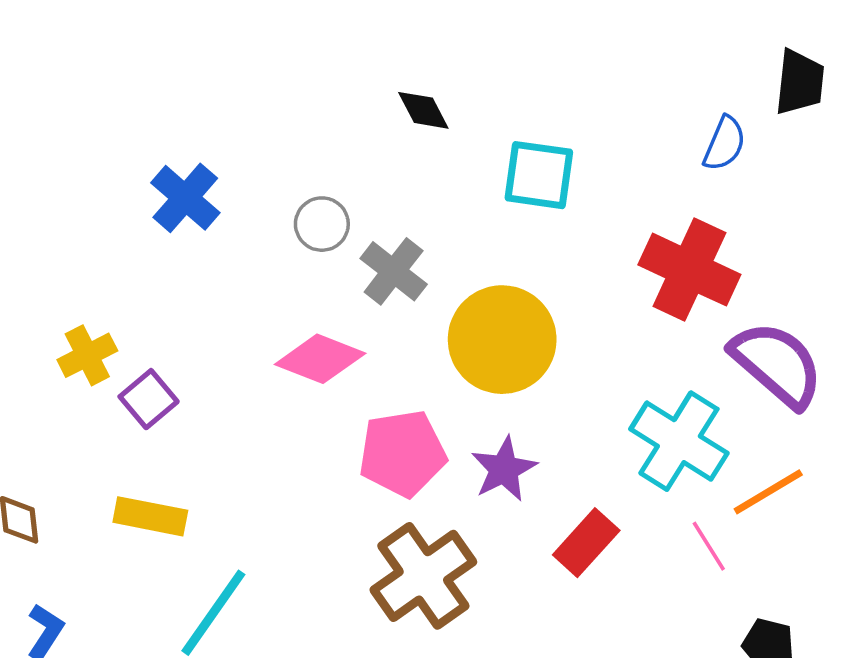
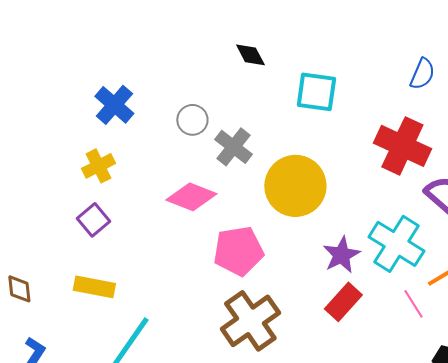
yellow cross: (87, 355) -> (98, 166), moved
purple star: (504, 469) -> (341, 255), moved

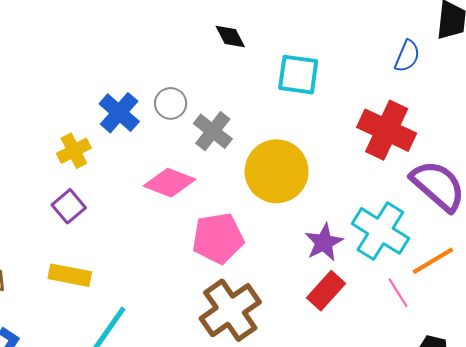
blue cross: (114, 105) -> (119, 113), moved

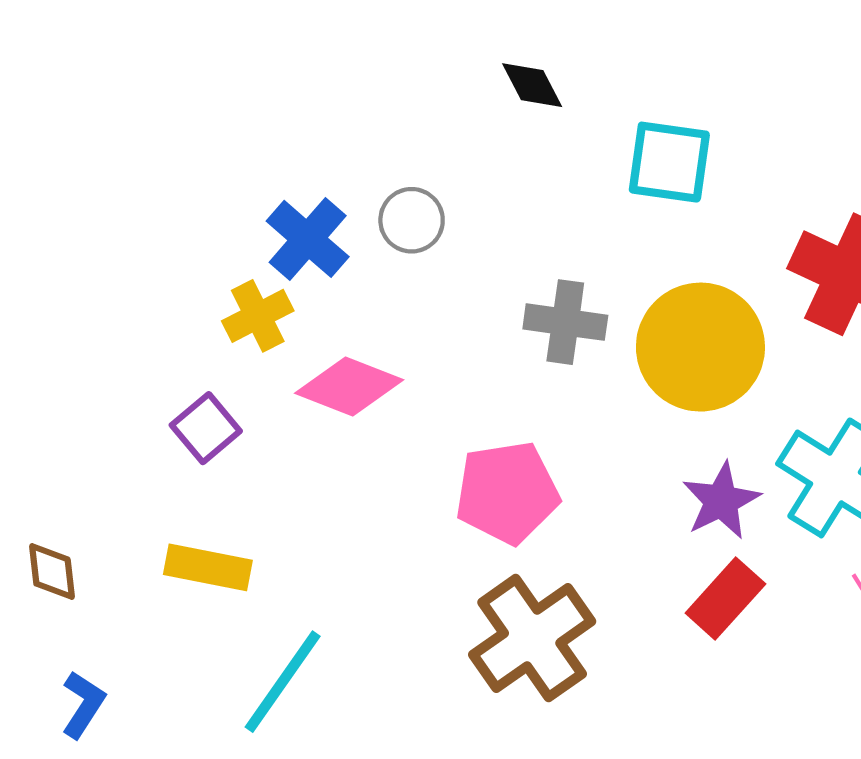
gray cross: (213, 131) -> (565, 322), moved, turned -30
yellow cross: (74, 151) -> (258, 316), moved
yellow circle: (277, 171) -> (700, 347), moved
pink diamond: (170, 183) -> (349, 387), moved

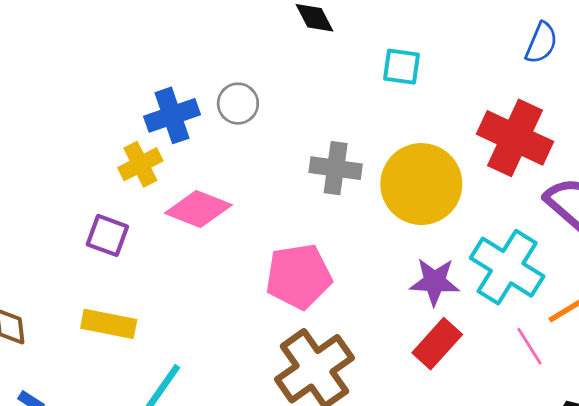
cyan square: (669, 162) -> (402, 67), size x0.7
blue cross: (308, 239) -> (172, 115), turned 30
purple square: (206, 428) -> (107, 235), turned -30
purple star: (721, 501) -> (435, 282), turned 30

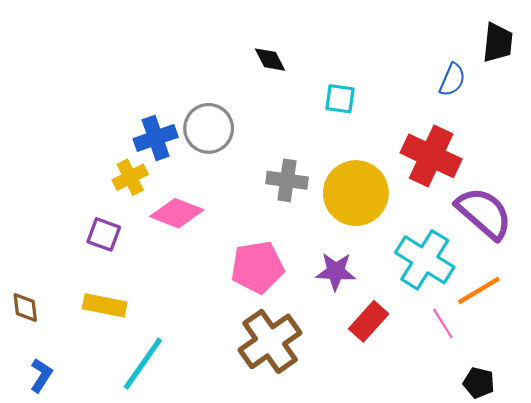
gray circle: (238, 104) -> (209, 128), size x1.5
purple star: (435, 282) -> (336, 271), moved

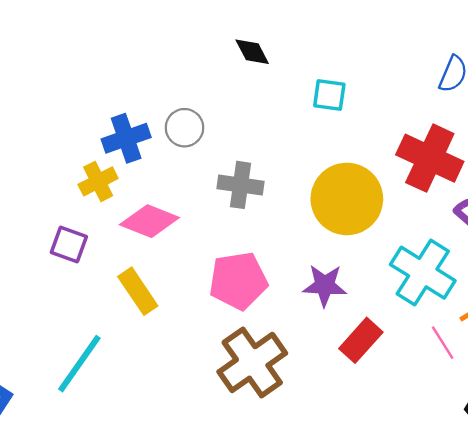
gray circle: (209, 128) -> (184, 128), size x0.7
gray cross: (287, 180) -> (241, 185), moved
yellow rectangle: (105, 305) -> (138, 291), moved, turned 45
cyan line: (143, 364) -> (79, 364), moved

